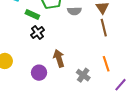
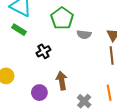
green rectangle: (32, 15) -> (19, 30), moved

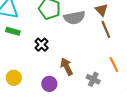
gray semicircle: (84, 34) -> (74, 18), size x1.5

